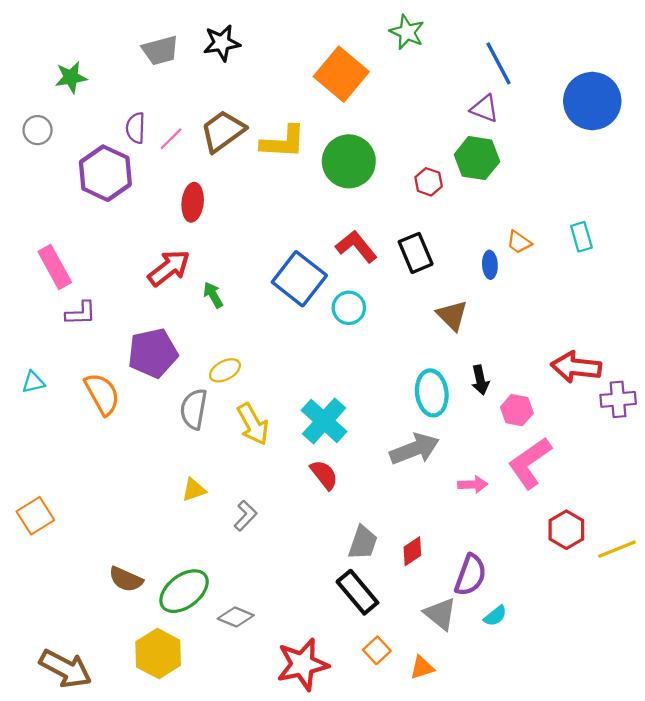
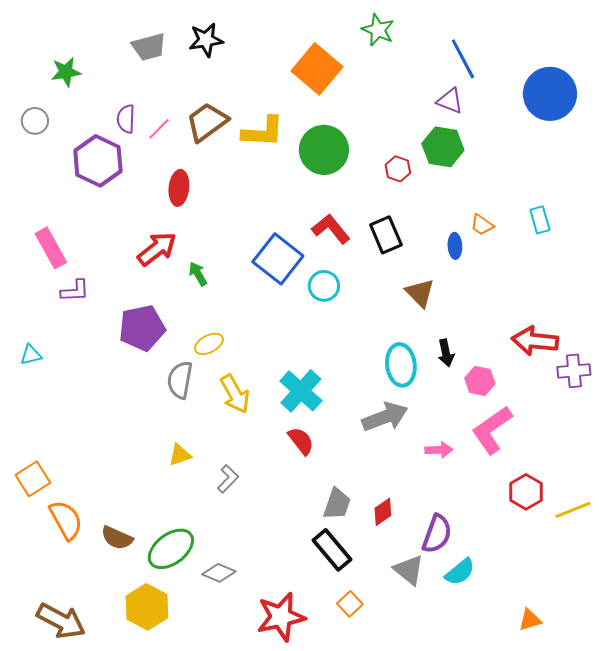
orange semicircle: (102, 394) -> (66, 520), moved
cyan semicircle: (495, 616) -> (460, 572), size x1.4
orange triangle: (422, 668) -> (530, 620), moved

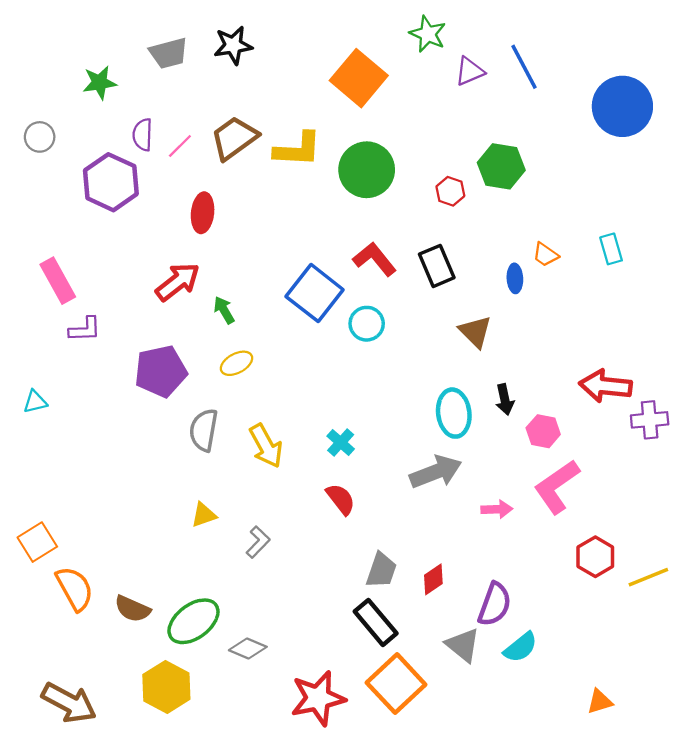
green star: (66, 72) -> (100, 83), moved
purple triangle: (450, 101) -> (470, 71), moved, turned -44
yellow ellipse: (209, 344) -> (237, 363), moved
cyan cross: (301, 391) -> (341, 442), size x0.6
orange square: (350, 604) -> (396, 684), size x2.0

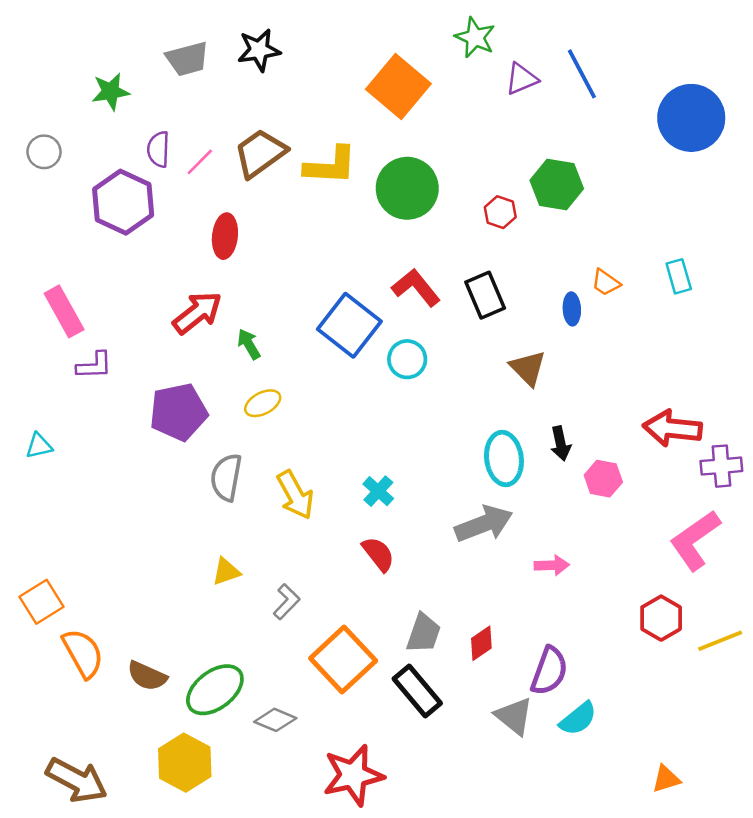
pink L-shape: (557, 487) -> (695, 540), moved
orange square: (396, 684) -> (343, 660), moved

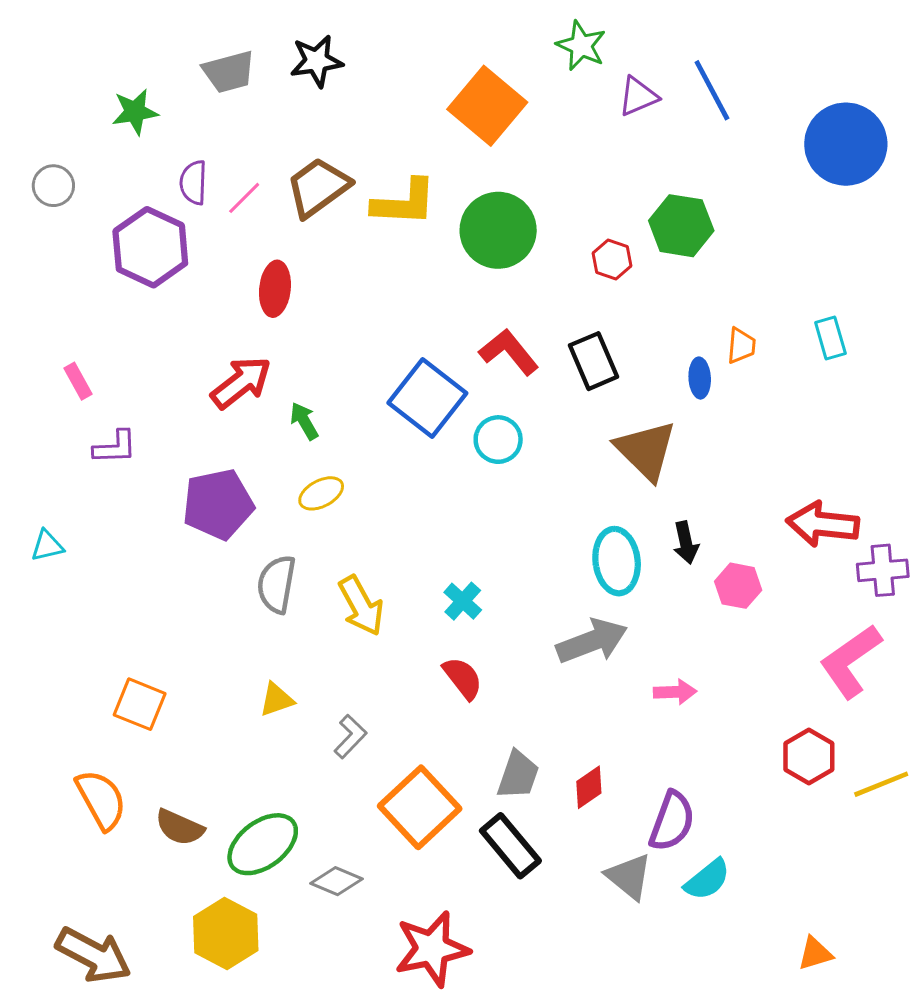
orange trapezoid: (606, 283) -> (741, 346), turned -120
pink rectangle: (64, 311) -> (78, 381), size x0.6
brown triangle: (528, 368) -> (646, 450), size x1.4
orange square: (41, 602) -> (140, 704), moved, turned -36

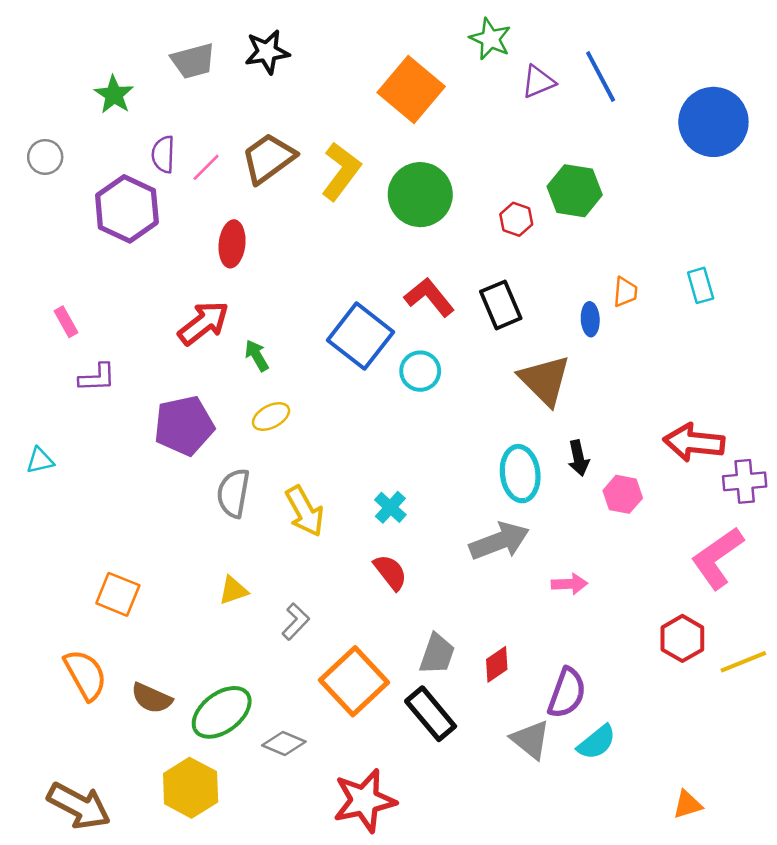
green star: (135, 112) -> (114, 95), turned -30
yellow L-shape: (404, 203) -> (341, 171), turned -56

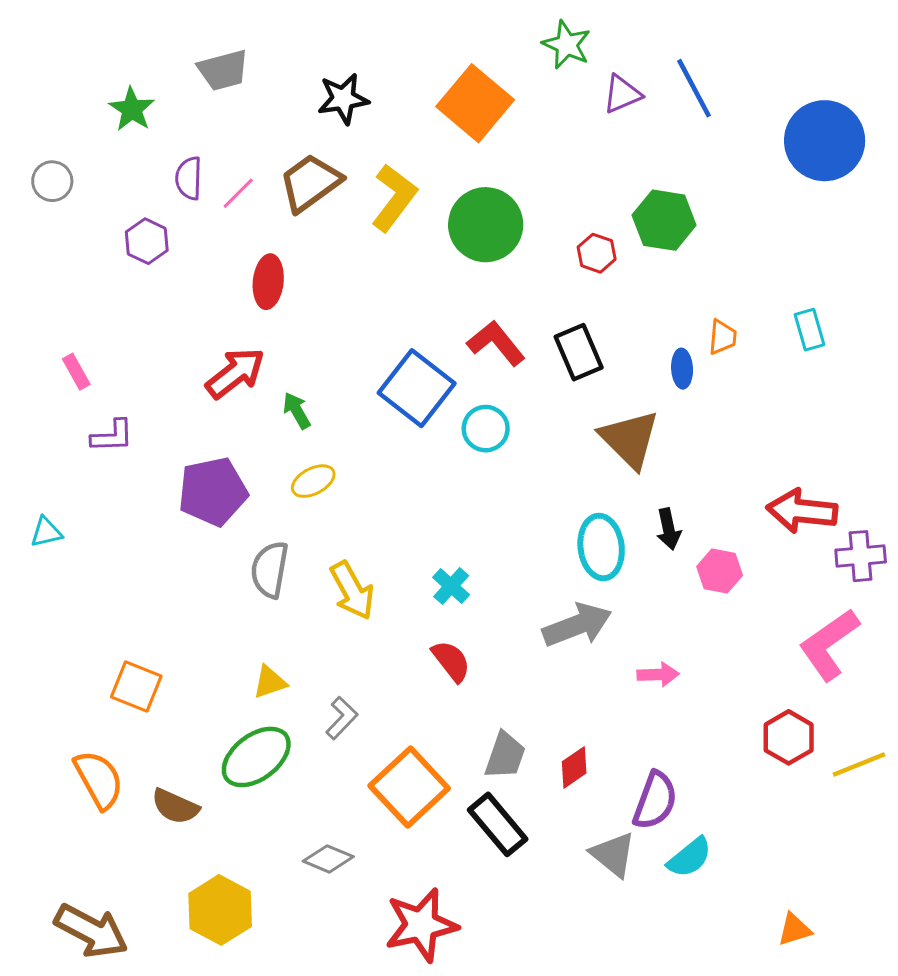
black star: (267, 52) -> (343, 99), moved
purple hexagon: (127, 209) -> (147, 241), size x0.6
green ellipse: (222, 712) -> (256, 757), moved

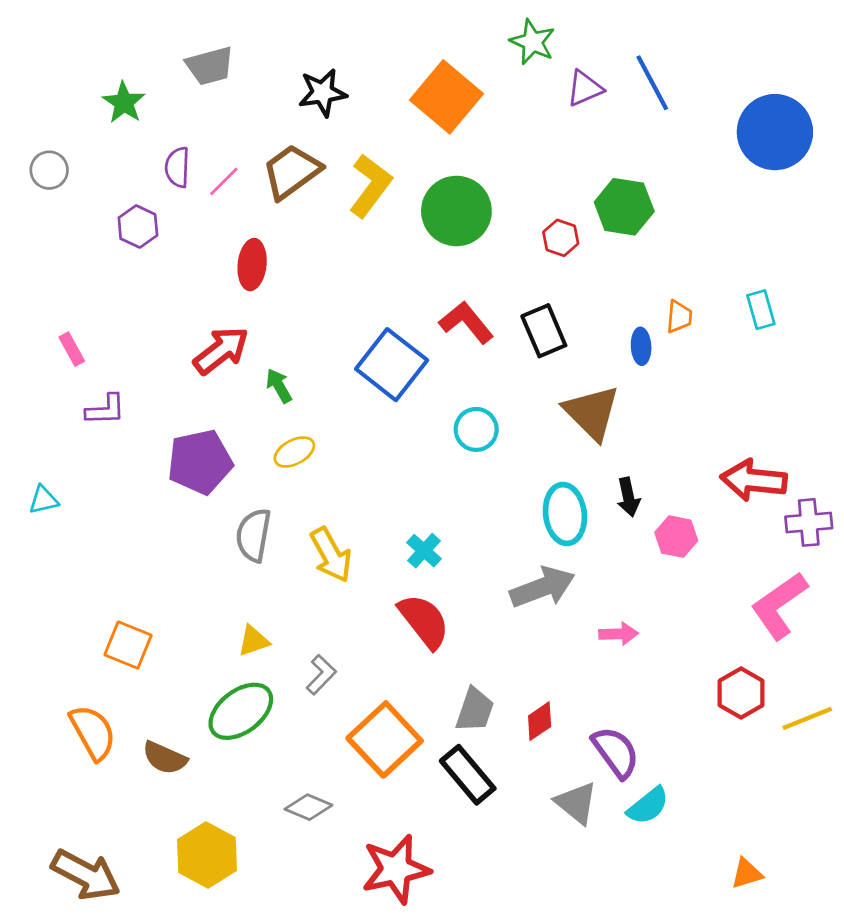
cyan circle: (486, 429) -> (476, 429), moved
red semicircle: (451, 661) -> (424, 621), size x1.4
purple semicircle: (655, 800) -> (616, 752), turned -56

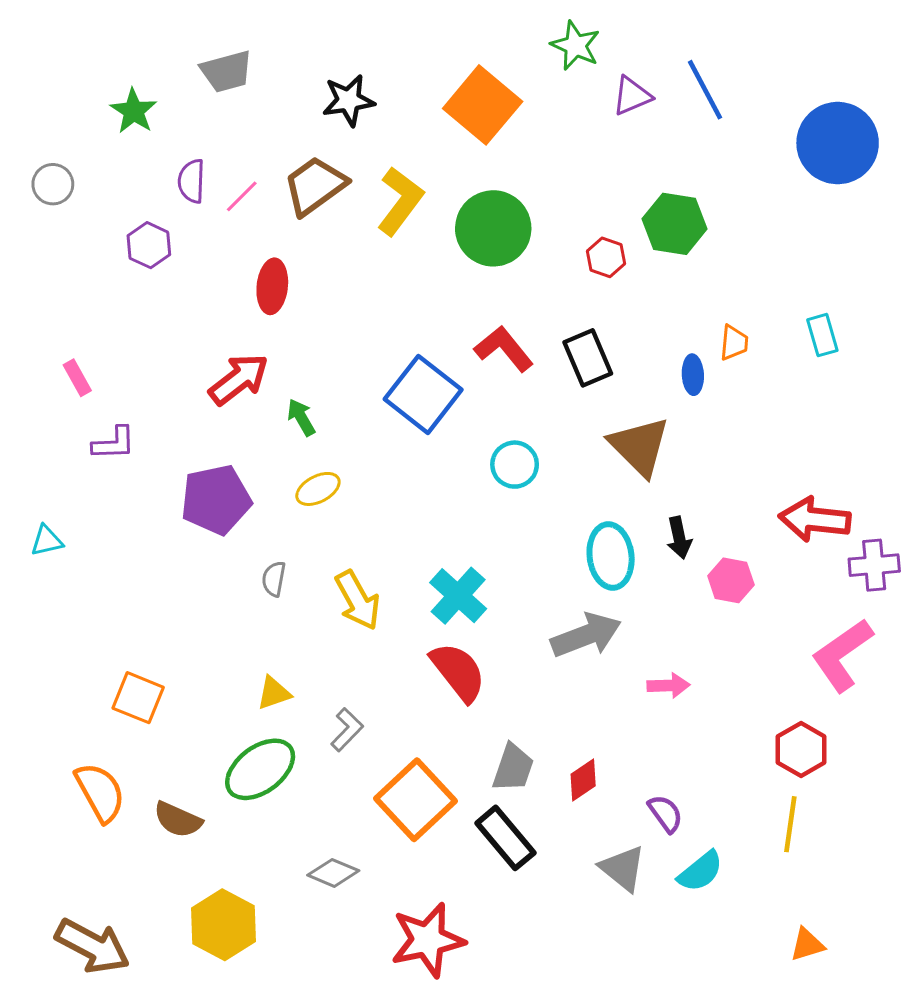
gray semicircle: (253, 535) -> (274, 579), size x0.6
cyan cross: (424, 551) -> (458, 596), size x1.5
yellow line: (807, 718) -> (790, 824), moved, turned -60
purple semicircle: (616, 752) -> (665, 814), size x0.7

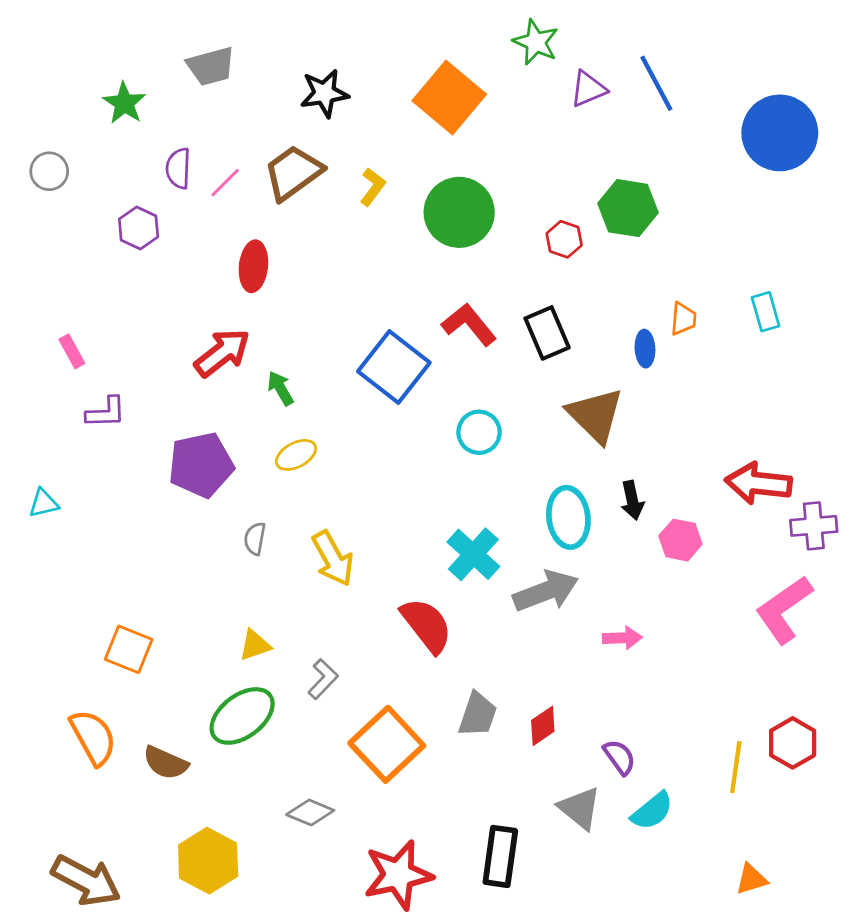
yellow L-shape: (400, 201) -> (373, 187), size x0.6
cyan cross: (458, 596) -> (473, 554), moved
red hexagon: (801, 750) -> (793, 743), moved
black rectangle: (505, 838) -> (500, 856), moved, turned 48

